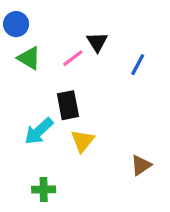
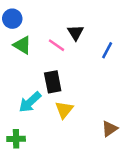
pink line: (73, 58) -> (57, 45), turned 72
green cross: (44, 190) -> (16, 139), moved

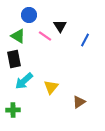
blue circle: (12, 19) -> (29, 15), moved
black rectangle: (53, 82) -> (14, 59), moved
brown triangle: (110, 129) -> (79, 102), moved

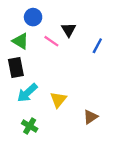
green cross: (13, 110) -> (30, 126), moved, turned 32

